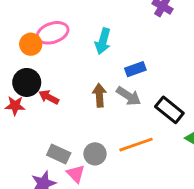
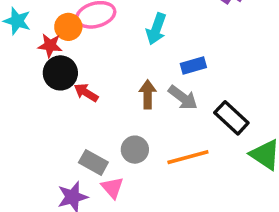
red star: (15, 106) -> (50, 45), moved
gray circle: (95, 154) -> (135, 150), moved

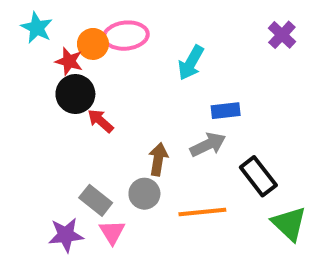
brown arrow: (148, 94) -> (158, 159), moved
gray arrow: (183, 98) -> (208, 145), turned -72

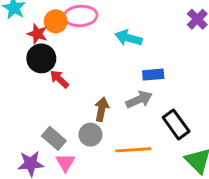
cyan arrow: (191, 63) -> (128, 38), turned 75

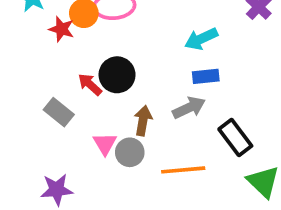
cyan arrow: (128, 38) -> (201, 39), moved, turned -40
black circle: (41, 58) -> (117, 75), moved
gray rectangle: (54, 138) -> (59, 112), moved
pink triangle: (65, 163) -> (105, 144), moved

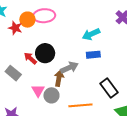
gray arrow: (189, 108) -> (69, 68), moved

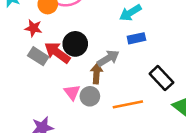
red star: (15, 28) -> (33, 28), moved
red arrow: (30, 58) -> (57, 53), size x1.5
gray rectangle: (13, 73) -> (38, 56), moved

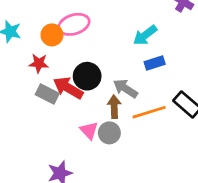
gray arrow: (108, 58) -> (125, 88), turned -110
orange line: (128, 104) -> (149, 112), moved

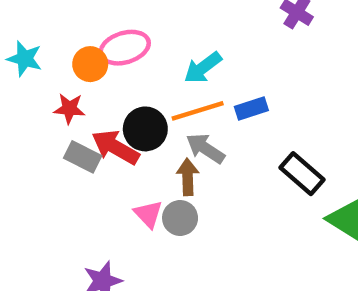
cyan arrow: (145, 35) -> (203, 68), moved
orange line: (149, 112) -> (198, 111), moved

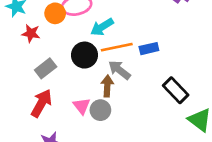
cyan arrow: (203, 68) -> (102, 27), moved
red star: (69, 109) -> (31, 33), moved
red arrow: (115, 147) -> (41, 103), moved, turned 84
gray rectangle: (83, 157) -> (46, 68), turned -70

